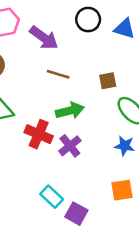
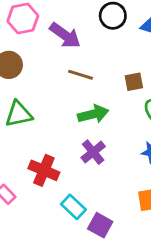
red cross: (39, 134) -> (44, 170), moved

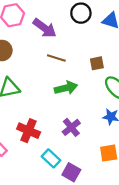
purple cross: (93, 152) -> (71, 127), moved

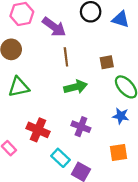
brown line: (56, 58) -> (66, 57), turned 66
purple cross: (71, 127) -> (81, 127), turned -30

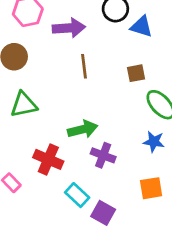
blue triangle: (121, 19) -> (141, 27), moved
purple arrow: (54, 27) -> (69, 28), turned -40
green arrow: (76, 87) -> (83, 129), moved

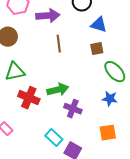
blue triangle: (141, 27) -> (99, 25), moved
red cross: (48, 159) -> (29, 98), moved

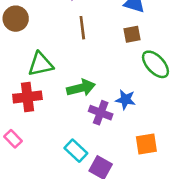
green triangle: (15, 72) -> (41, 64), moved
red cross: (29, 98) -> (27, 97), moved, turned -30
blue star: (110, 99) -> (125, 100), moved

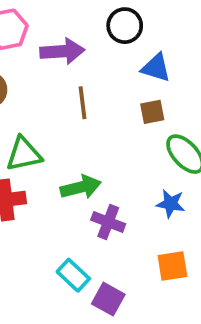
blue star: (125, 100) -> (171, 204), moved

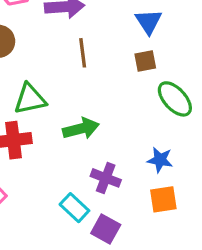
blue triangle: (156, 68) -> (149, 22), turned 40
blue star: (171, 204) -> (160, 160), moved
purple cross: (108, 222) -> (106, 178), moved

